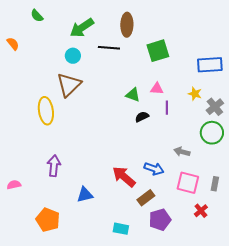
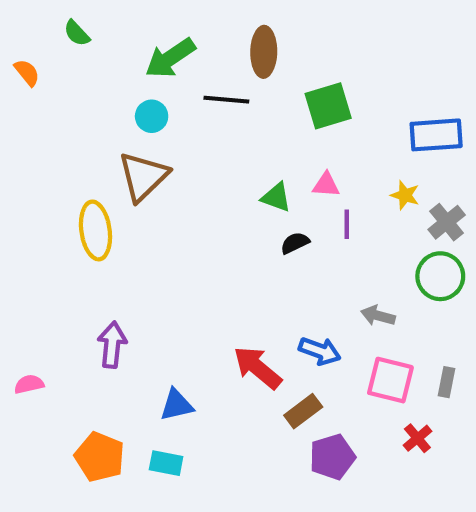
orange semicircle: (13, 44) -> (27, 73), moved
cyan rectangle: (121, 229) -> (166, 463), moved

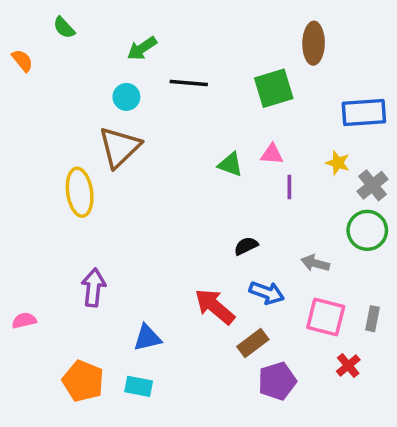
brown ellipse: (264, 52) -> (314, 43), moved
green arrow: (170, 58) -> (142, 48), size x0.7
black semicircle: (295, 243) -> (246, 246), moved

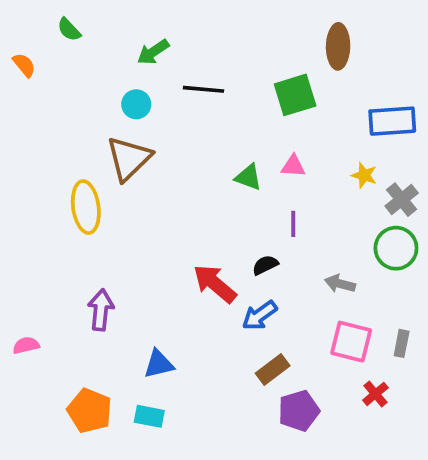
purple line: (289, 187) -> (293, 224), moved
blue arrow: (267, 293) -> (260, 315), moved, turned 124
red arrow: (215, 307) -> (215, 284), moved

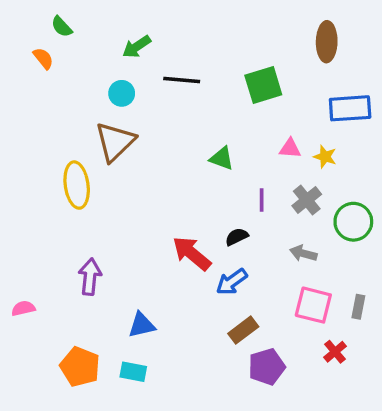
brown ellipse: (338, 46) -> (327, 42), moved
orange semicircle: (24, 65) -> (43, 58), moved
pink triangle: (293, 166) -> (290, 148), moved
gray cross: (402, 200) -> (307, 200), moved

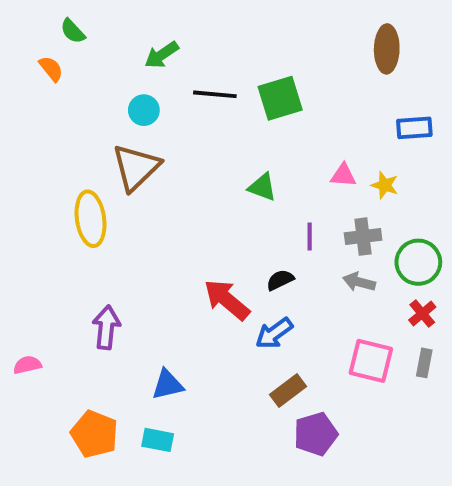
green square: (263, 85) -> (280, 98), moved
blue rectangle: (350, 108) -> (414, 128), size x0.7
gray cross: (307, 200) -> (363, 237), turned 32
gray arrow: (303, 253) -> (359, 282), moved
red cross: (335, 352) -> (422, 314), moved

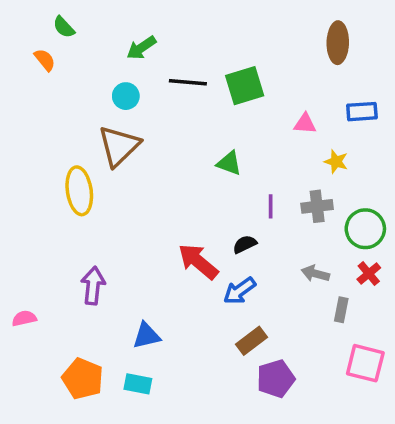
pink triangle: (343, 175) -> (305, 124), moved
gray arrow: (359, 282) -> (315, 274), moved
pink square: (371, 361) -> (365, 363), moved
gray rectangle: (424, 363) -> (341, 310), moved

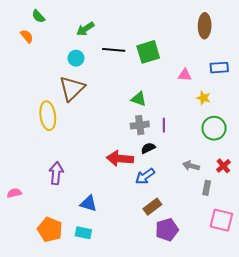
gray cross: (317, 206) -> (140, 125), moved
green circle: (365, 229) -> (214, 128), moved
red arrow: (198, 261) -> (120, 159), turned -35
blue triangle: (146, 336) -> (89, 203), turned 30

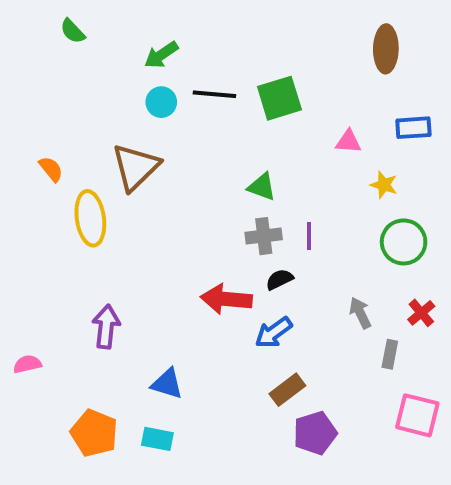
orange semicircle: (27, 36) -> (51, 169), moved
cyan circle: (76, 58) -> (161, 102), moved
gray arrow: (191, 166) -> (360, 313), turned 49

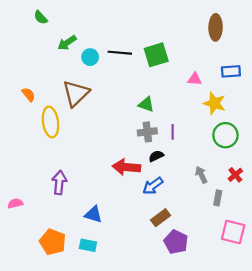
green arrow: (161, 55) -> (67, 43), moved
yellow star: (384, 185) -> (214, 103), size x1.5
purple pentagon: (315, 433) -> (176, 242), turned -30

